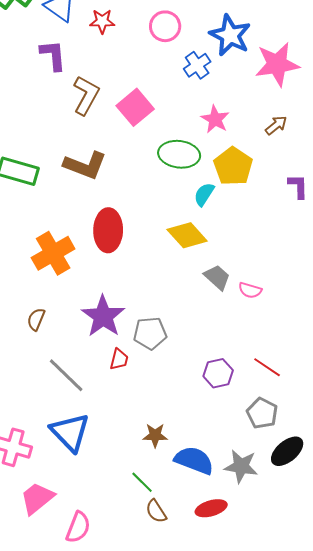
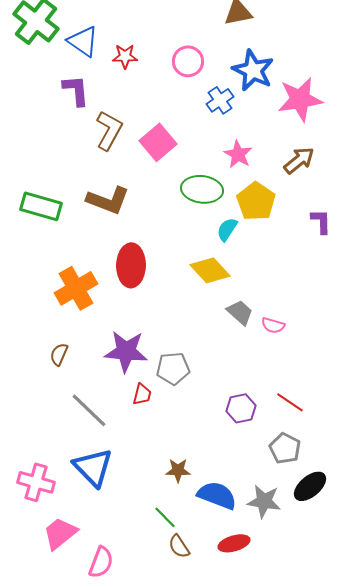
brown arrow: (276, 125) -> (299, 160), size x1.4
purple star: (103, 316) -> (126, 351), turned -30

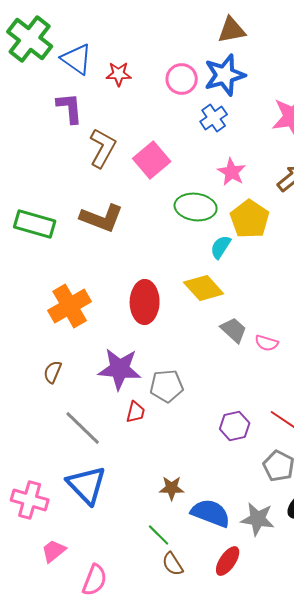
blue star: (253, 70) -> (225, 75), moved, turned 30
red ellipse: (131, 265) -> (145, 302), moved
pink trapezoid: (60, 533) -> (54, 551), size x0.7
red ellipse: (234, 543) -> (228, 561), turned -40

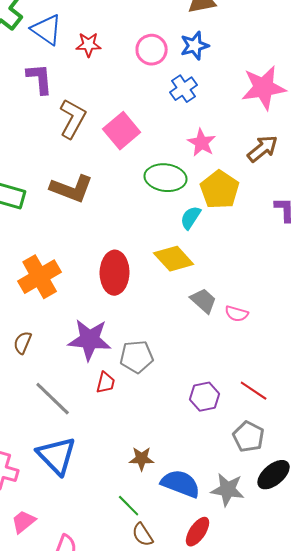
blue star: (225, 75) -> (195, 46), size x0.7

